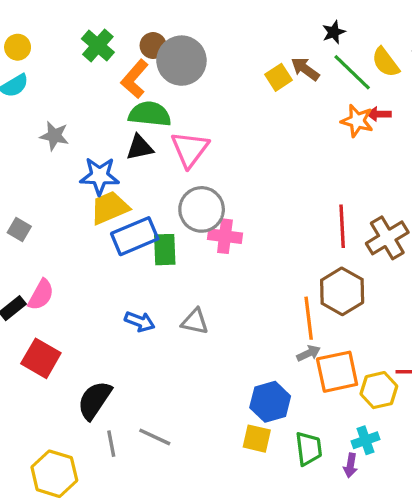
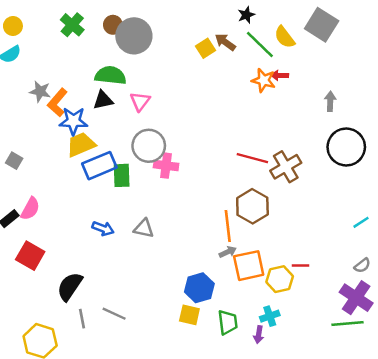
orange L-shape: (135, 79) -> (57, 103), moved
pink triangle: (190, 149) -> (140, 101), size x0.7
red line: (342, 226) -> (252, 158), turned -72

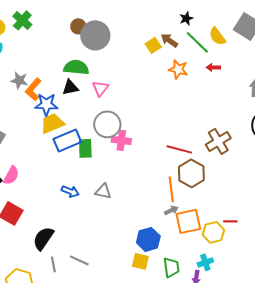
green cross: (72, 25) -> (22, 20), moved
orange star: (264, 80) -> (178, 69), moved
red line: (252, 158) -> (179, 149), moved

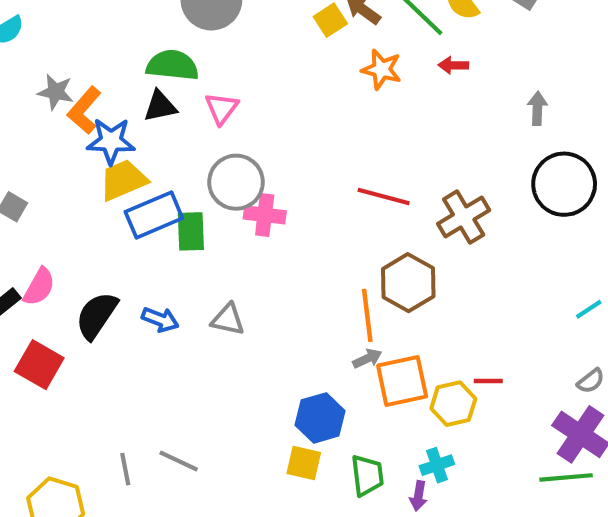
red line: (179, 149) -> (384, 196), moved
black semicircle: (43, 238) -> (97, 315), moved

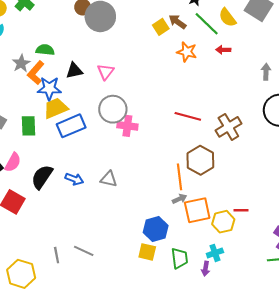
green semicircle: (172, 65) -> (45, 50), moved, size x0.7
gray star: (56, 92) -> (21, 63), turned 30
green rectangle: (191, 231) -> (28, 126), moved

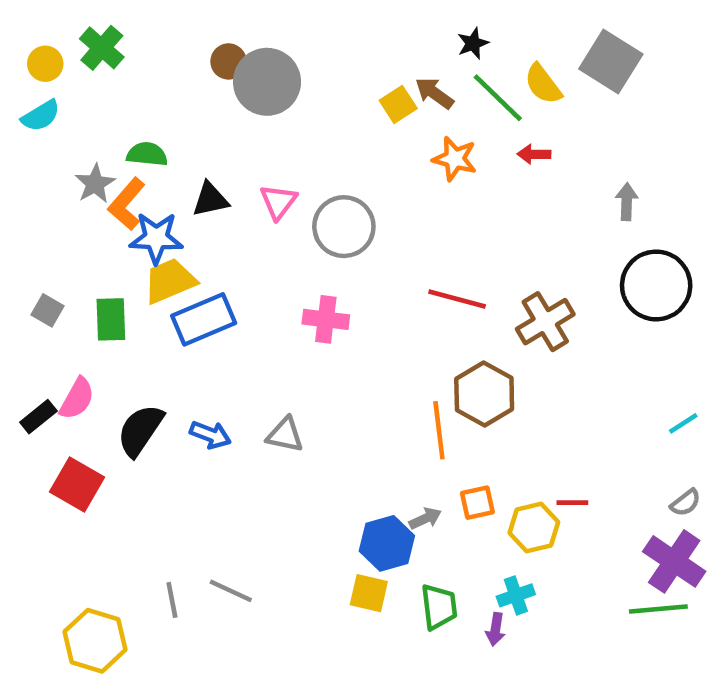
gray circle: (113, 109) -> (344, 227), moved
gray arrow: (180, 199) -> (425, 518), moved
orange square: (197, 210) -> (477, 503), size x0.6

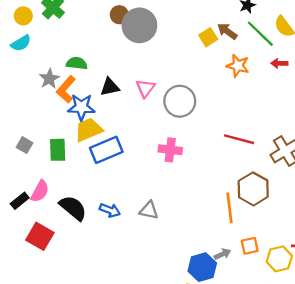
black semicircle: (140, 430) -> (73, 208), turned 96

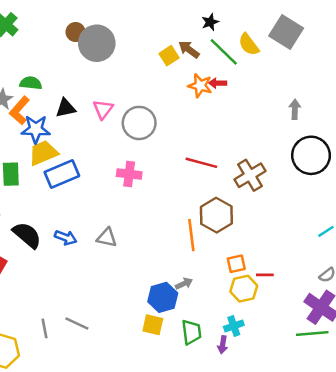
red arrow: (279, 63) -> (218, 83), moved
orange square: (250, 246) -> (236, 264), moved

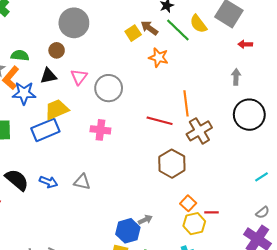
brown circle: (76, 32) -> (57, 50), moved
red arrow: (218, 83) -> (245, 44), moved
yellow trapezoid: (43, 153) -> (57, 110), moved
orange line: (191, 235) -> (186, 103), moved
orange square: (236, 264) -> (188, 203), turned -35

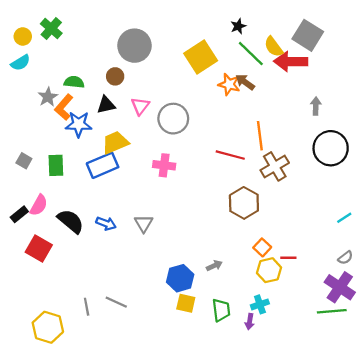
brown arrow: (149, 28) -> (245, 82), moved
yellow square: (133, 33) -> (201, 57), size x1.8
red arrow: (245, 44) -> (291, 62), moved, size x2.0
gray triangle: (82, 182) -> (144, 223), turned 48
blue hexagon: (128, 231) -> (180, 278), moved

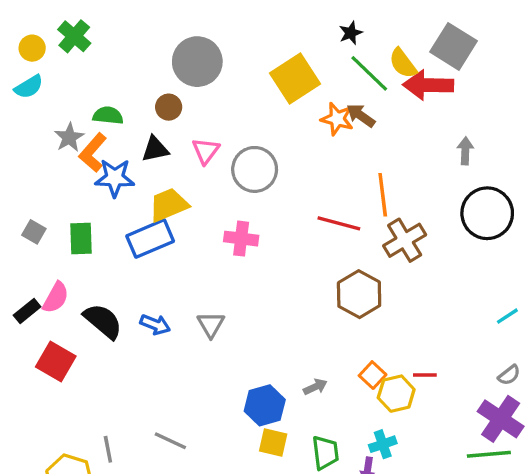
orange square: (262, 247) -> (373, 375), moved
gray line: (87, 307) -> (108, 449), moved

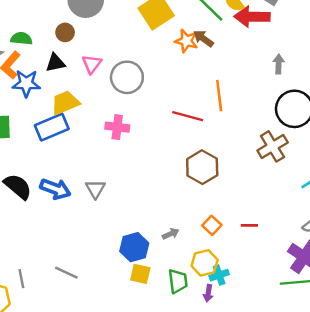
brown cross: (405, 240) -> (273, 146), moved
blue arrow: (155, 324) -> (55, 189), size x1.4
yellow hexagon: (396, 394) -> (205, 263), moved

